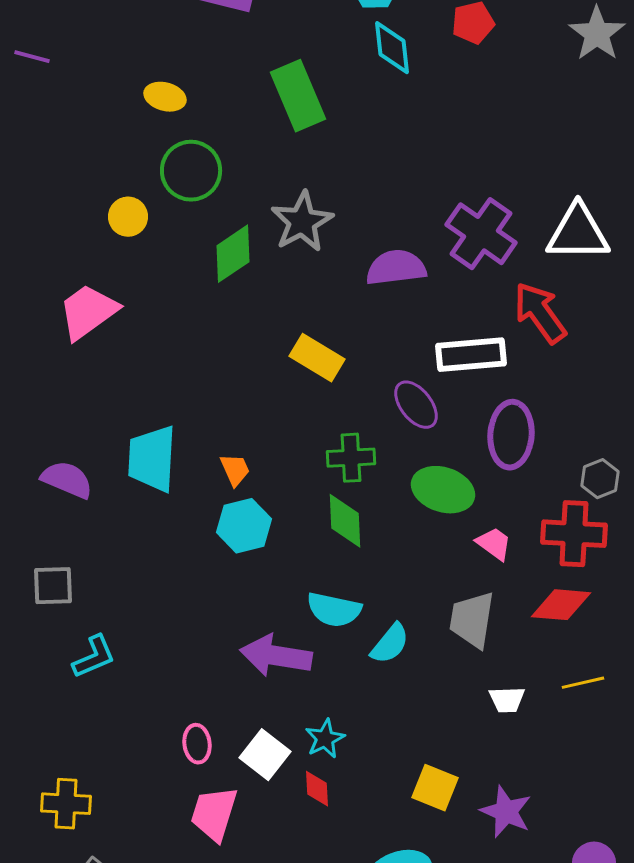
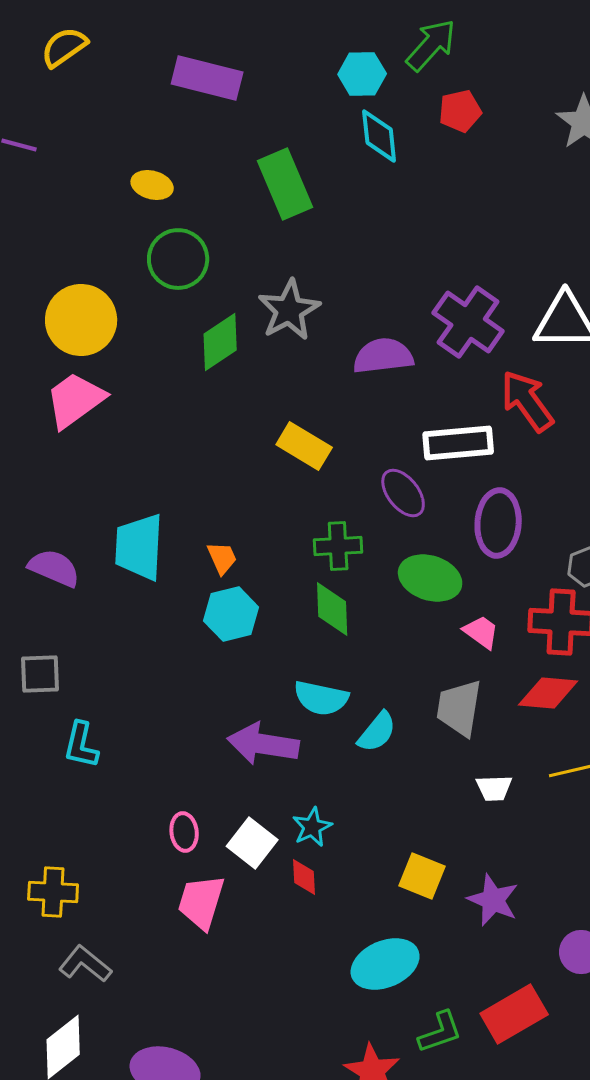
yellow circle: (128, 217) -> (81, 320), moved, size x1.8
cyan L-shape: (94, 657) -> (81, 745), turned 126

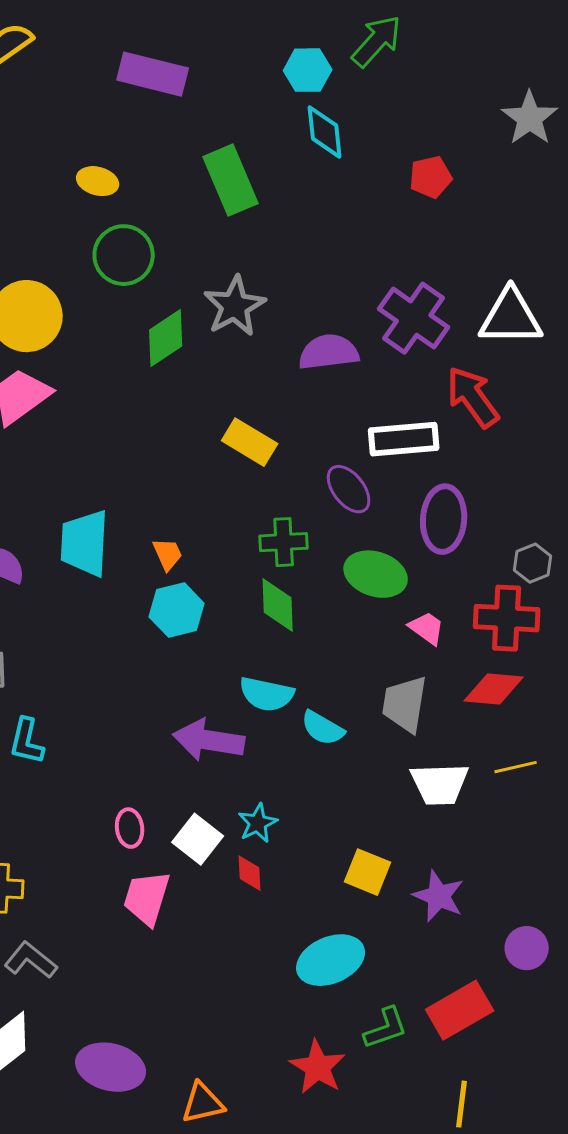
red pentagon: (460, 111) -> (431, 177), moved
cyan semicircle: (377, 732) -> (323, 728), turned 81
white trapezoid: (494, 788) -> (440, 784), size x1.6

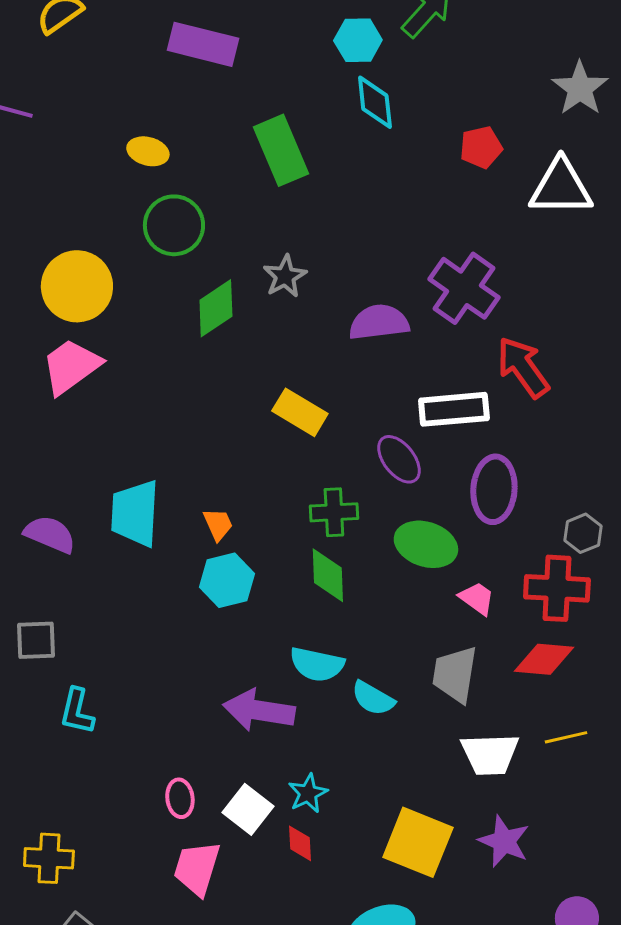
gray star: (235, 306) -> (285, 276), size x0.7
white triangle: (511, 317) -> (561, 187), moved
yellow square: (368, 872) -> (418, 842), size x1.5
purple star: (439, 896) -> (504, 841), moved

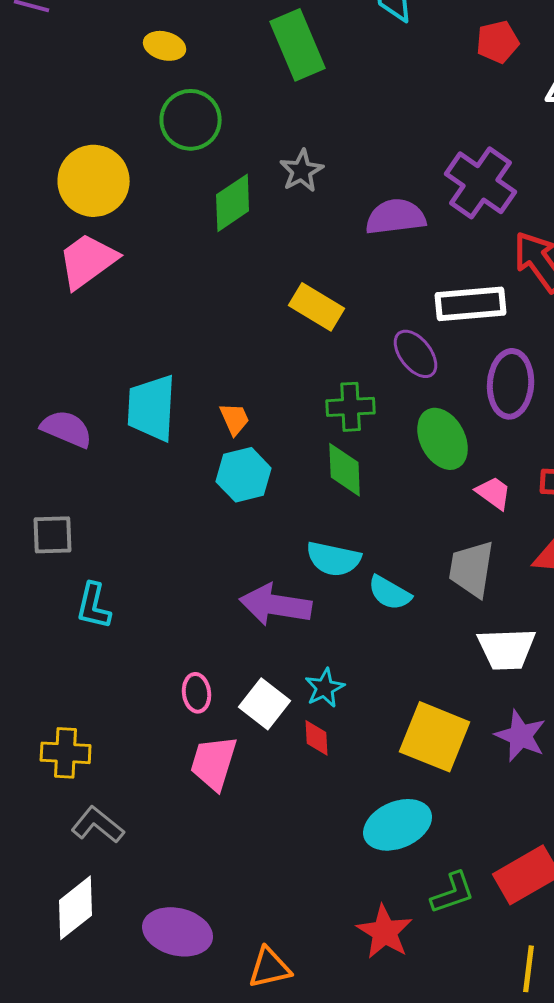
green ellipse: (426, 544) -> (443, 439), turned 44

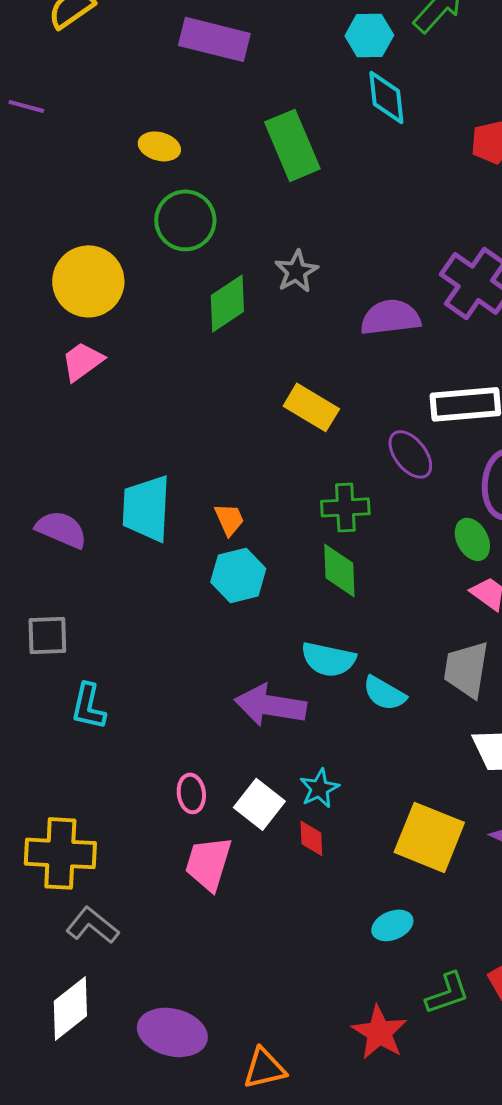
pink trapezoid: (88, 261) -> (82, 361), size x0.7
green ellipse: (443, 439) -> (472, 539), moved, size x0.7
yellow cross: (66, 753) -> (60, 853), size x1.4
cyan ellipse: (398, 825) -> (392, 925), size x0.6

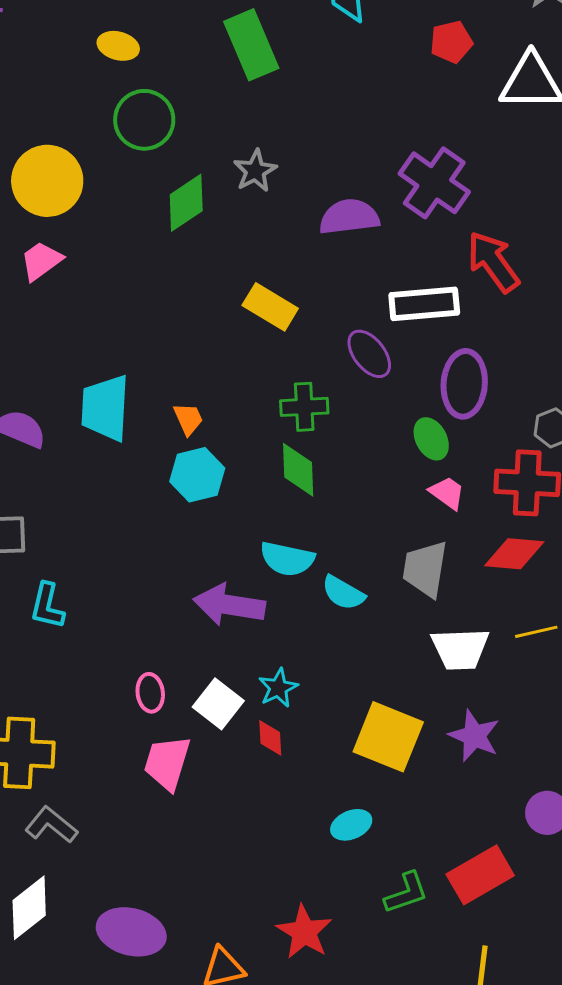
red star: (379, 1032) -> (304, 932), moved

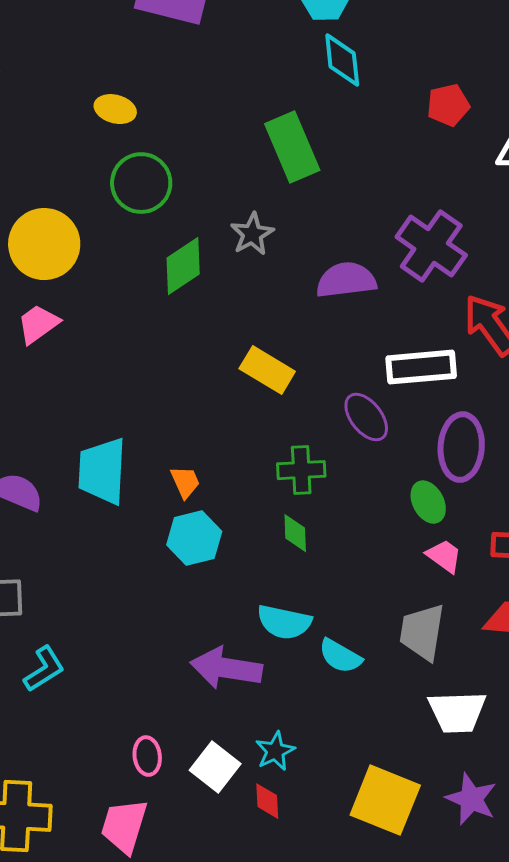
green rectangle: (251, 45) -> (292, 147), moved
green diamond: (298, 470) -> (295, 533), size x0.7
cyan L-shape: (47, 606) -> (44, 669), turned -135
pink trapezoid: (167, 763) -> (124, 826), moved

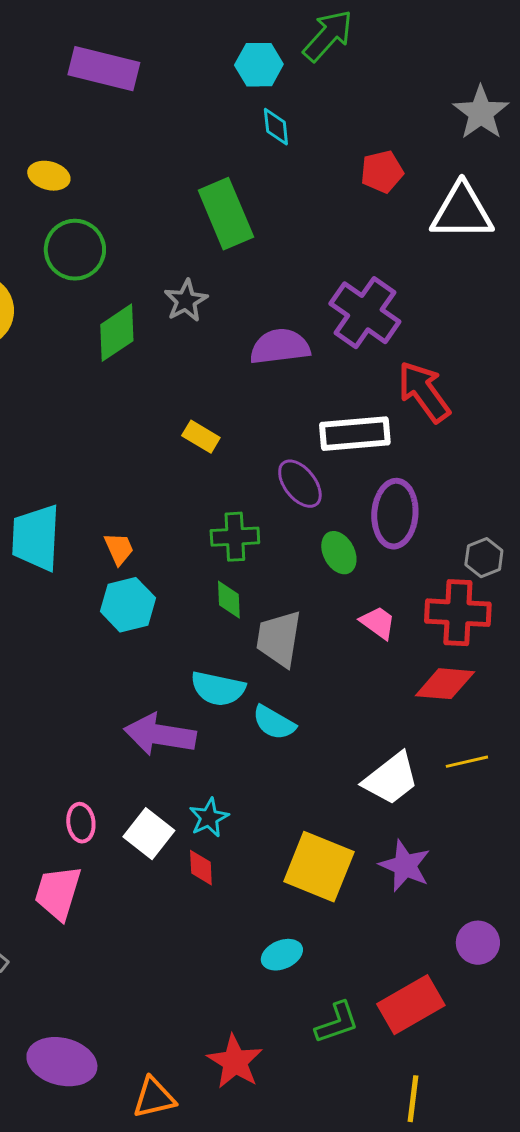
cyan diamond: (342, 60) -> (276, 127), size x0.7
yellow rectangle: (267, 370) -> (201, 437), size x0.7
green ellipse: (428, 502) -> (339, 553), moved
gray trapezoid: (422, 632) -> (279, 639), moved
white trapezoid: (457, 712) -> (391, 779), turned -36

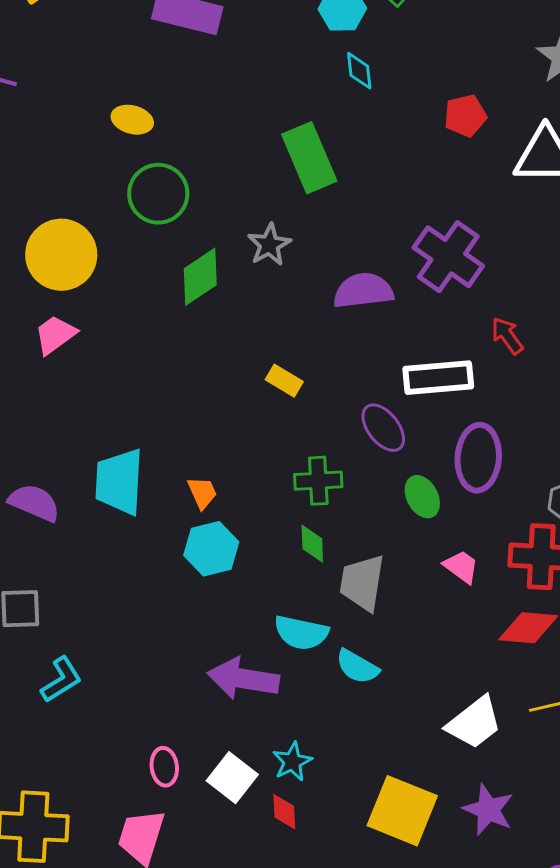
red arrow: (424, 392) -> (507, 336), size x0.6

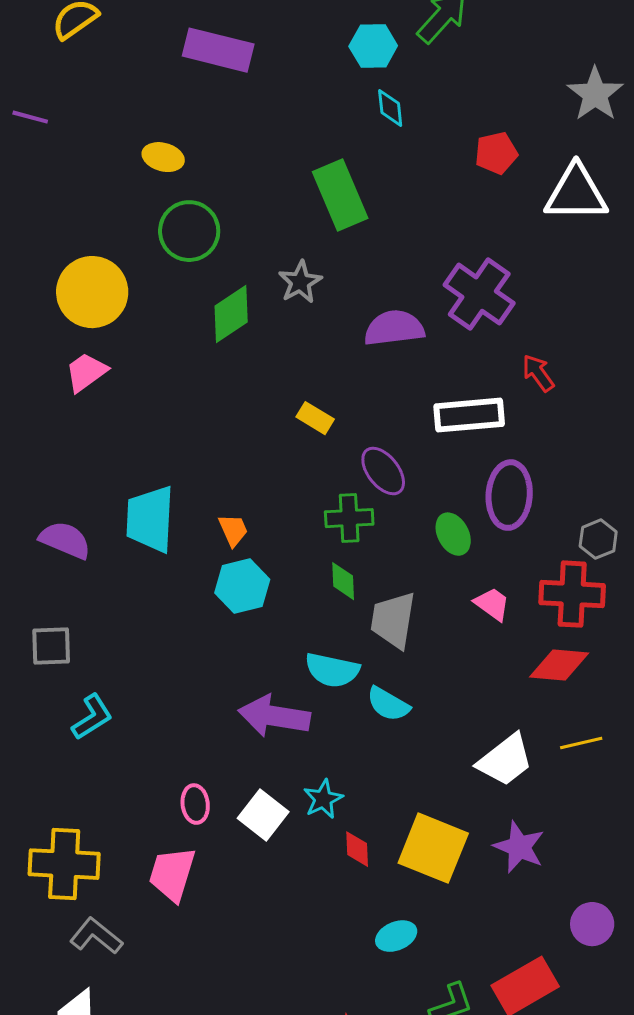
purple ellipse: (383, 428) -> (383, 471), moved
red diamond: (284, 812) -> (357, 849), moved

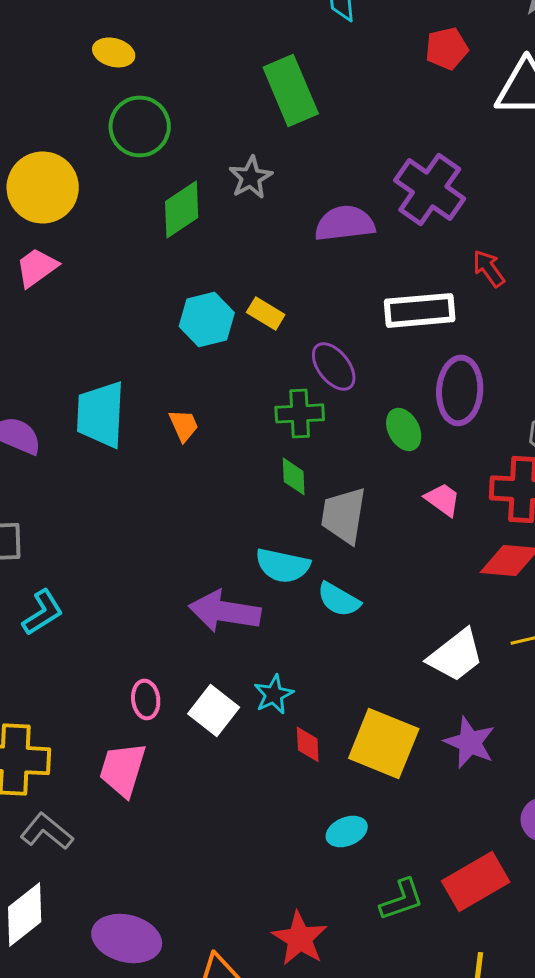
cyan hexagon: (242, 586) -> (207, 319), moved

